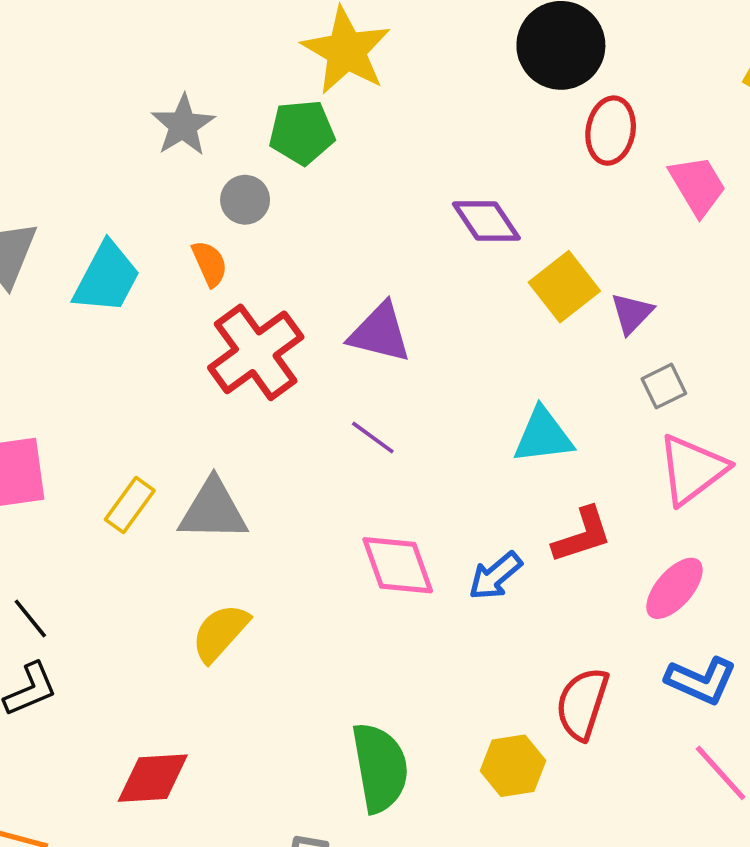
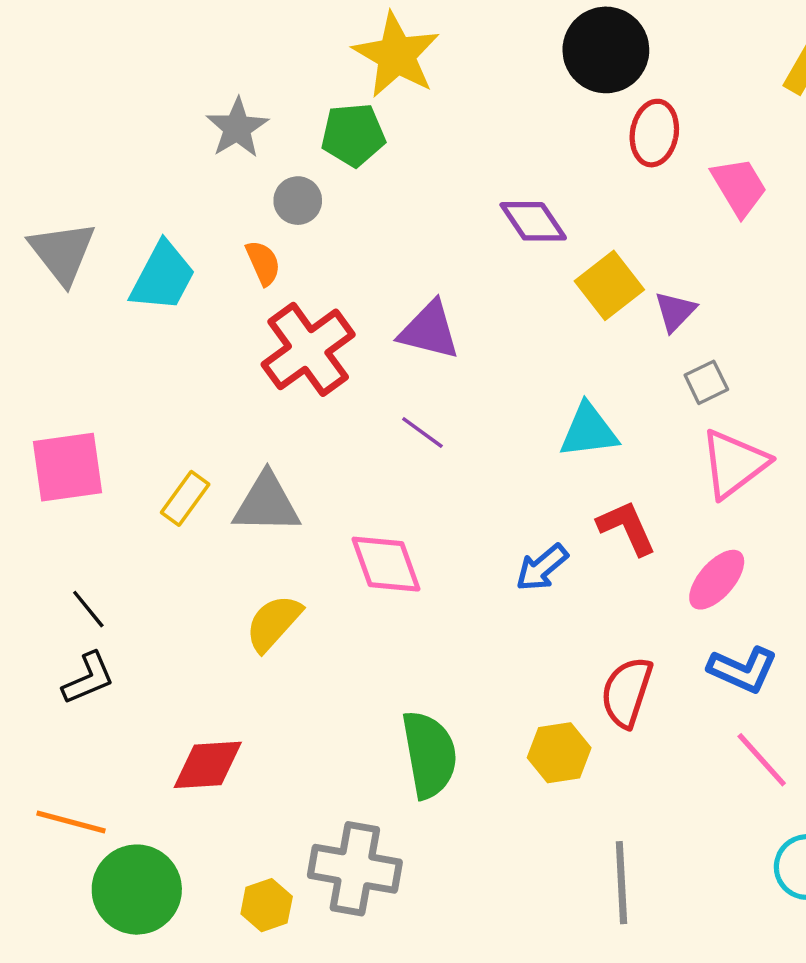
red L-shape: (582, 535) -> (627, 528), turned -96
pink diamond: (398, 565) -> (386, 564), moved

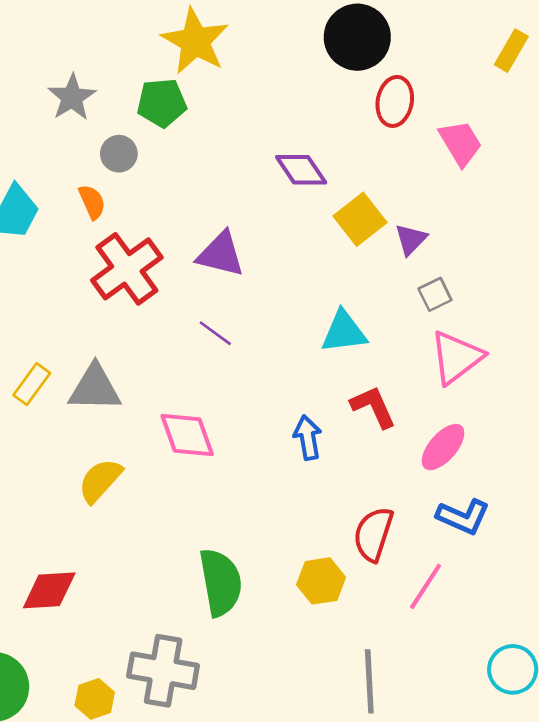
blue arrow: (542, 568) -> (308, 438), turned 120
pink line: (762, 760) -> (426, 586), moved, turned 75

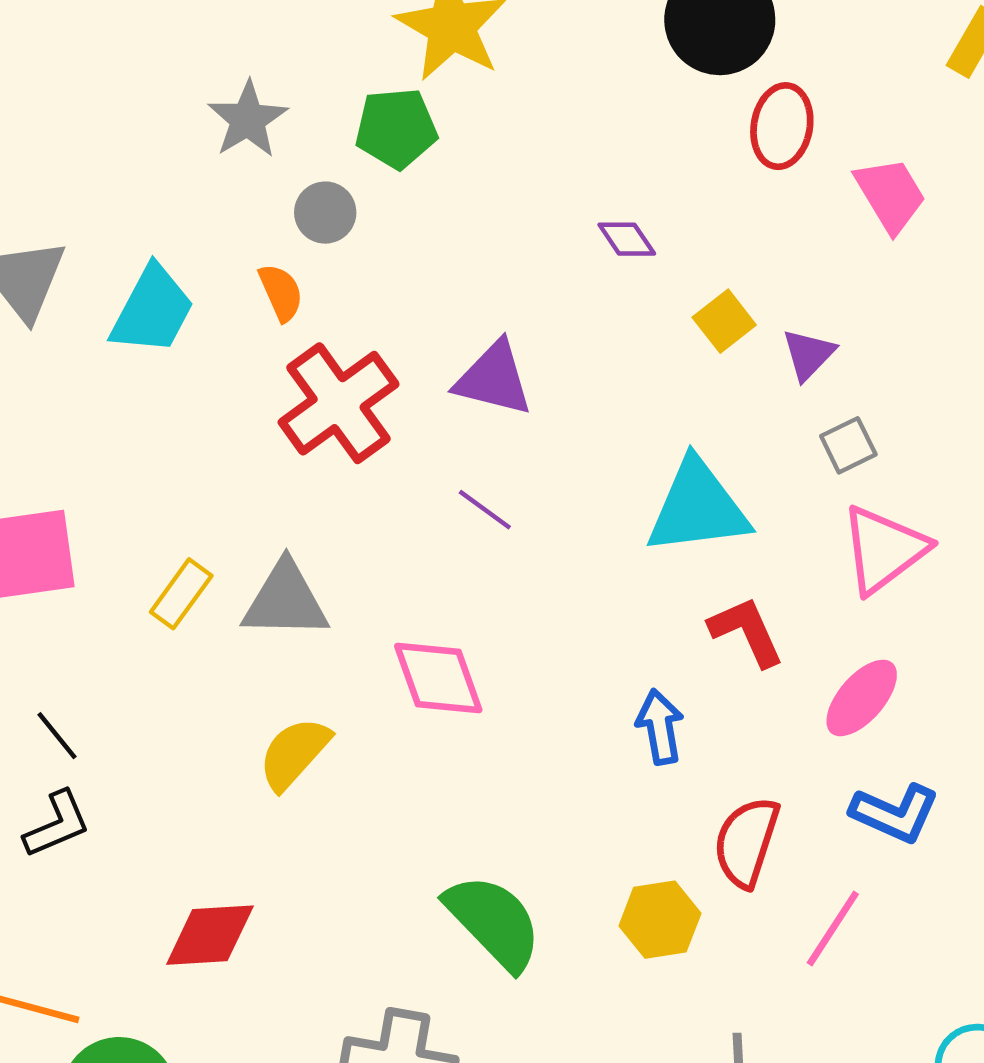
purple diamond: (301, 170) -> (627, 239), size x0.7
yellow square: (360, 219) -> (724, 321), size x0.7
cyan triangle: (344, 332) -> (698, 507), size x1.4
blue arrow: (308, 438) -> (660, 727), moved
green semicircle: (221, 582) -> (494, 922), turned -34

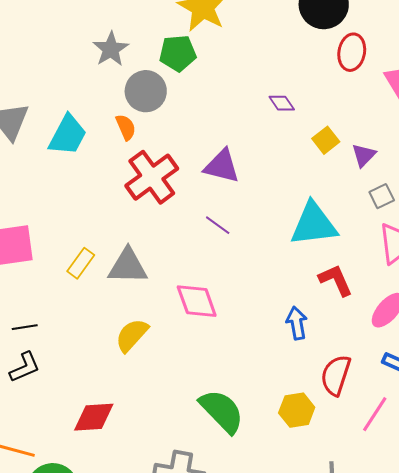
gray circle: (325, 213) -> (146, 91), size x1.5
black line: (57, 736) -> (25, 327), turned -60

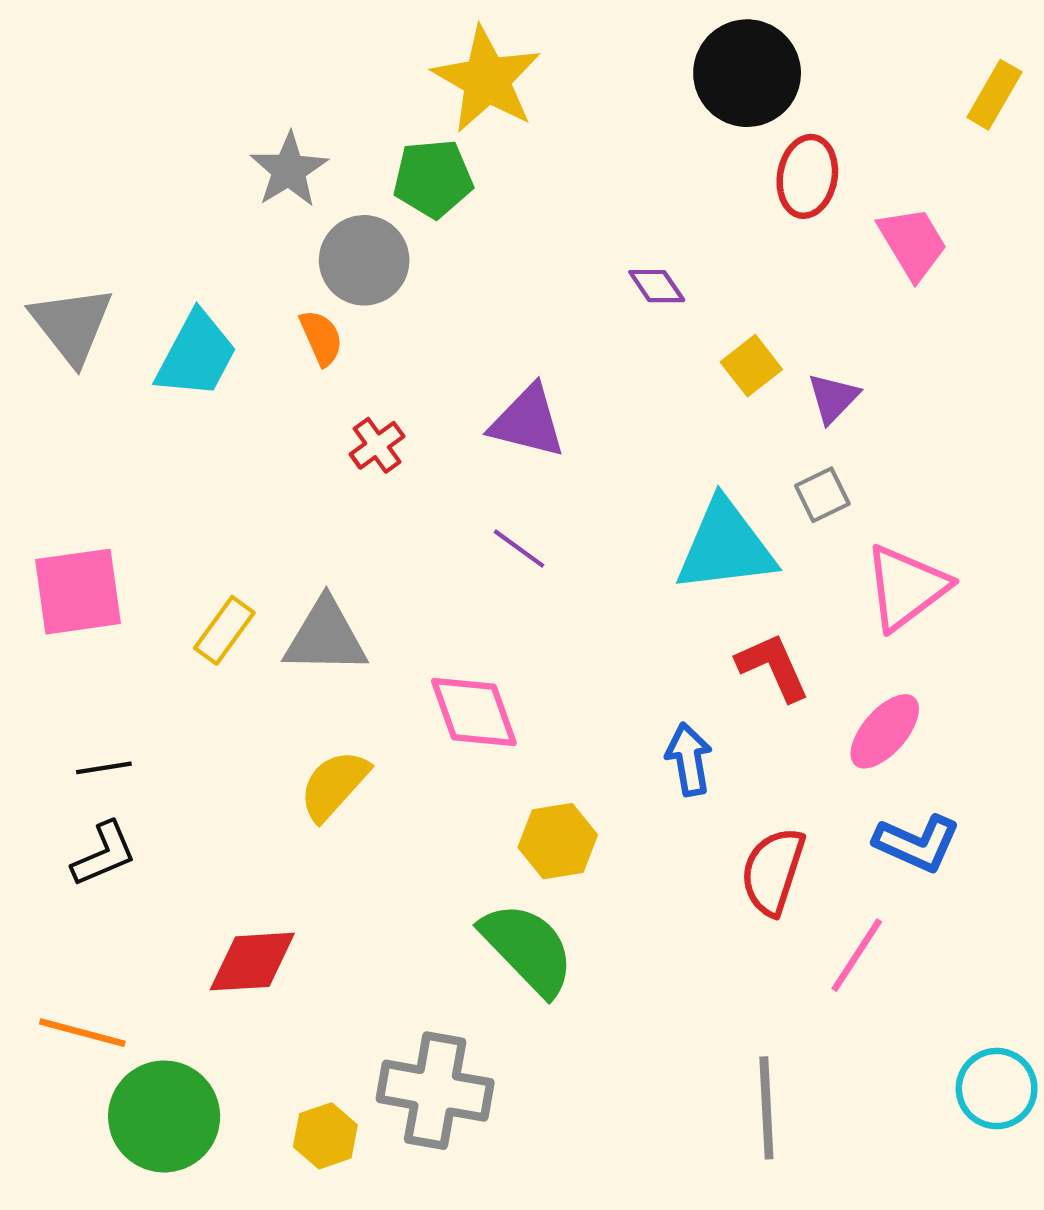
red cross: (152, 177) -> (377, 445), size x0.5
gray square: (382, 196) -> (822, 495), moved
yellow hexagon: (297, 410) -> (558, 841), moved

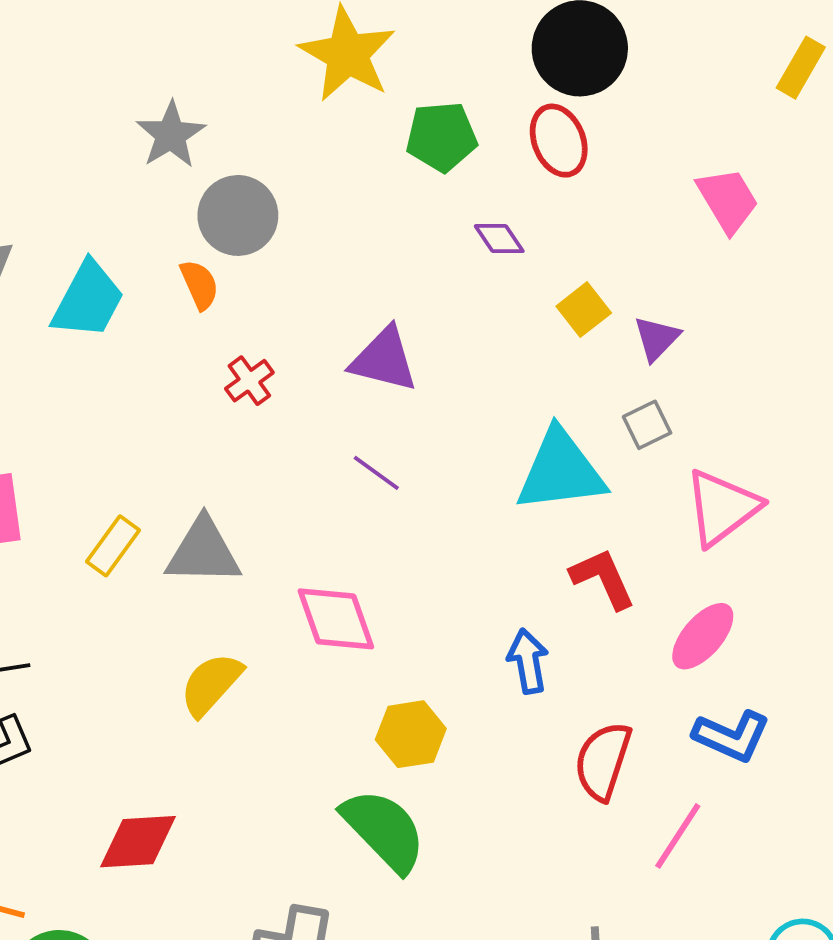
red ellipse: (807, 176) -> (559, 141), moved, turned -32
green pentagon: (433, 179) -> (442, 137), moved

